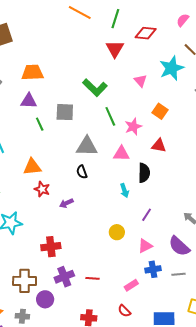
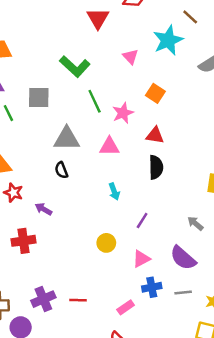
black semicircle: (144, 173) -> (156, 167), moved
purple arrow: (66, 203) -> (43, 209), turned 56
red cross: (51, 247) -> (24, 241), moved

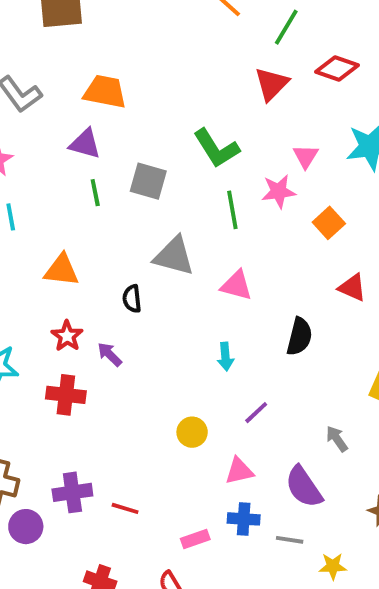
pink star: (123, 113) -> (279, 191), moved
red triangle: (155, 135) -> (352, 288), moved
black semicircle: (61, 170) -> (132, 299), moved
red star: (13, 193) -> (67, 336), moved

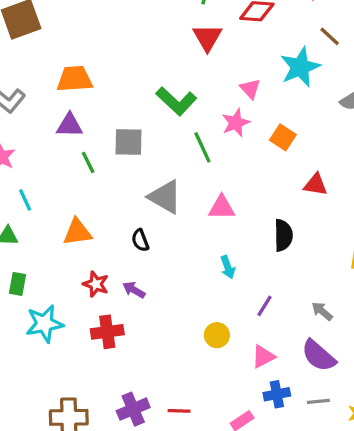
gray triangle: (174, 256) -> (165, 197), turned 30
gray arrow: (337, 439) -> (322, 311), moved

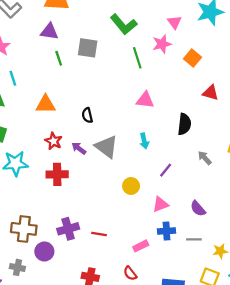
gray triangle: (165, 197) -> (106, 147), moved
gray arrow: (322, 311) -> (205, 158), moved
purple semicircle: (319, 356) -> (198, 209), size x0.7

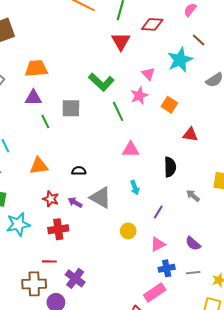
black semicircle: (87, 115) -> (79, 171), turned 112
purple cross: (68, 229) -> (75, 278), turned -30
red line: (99, 234) -> (49, 261), moved
pink rectangle: (141, 246) -> (155, 292), moved, size x1.5

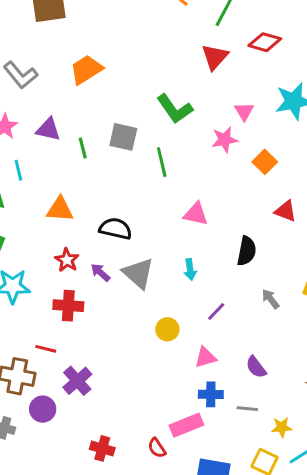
orange trapezoid: (36, 68) -> (86, 70), turned -40
purple triangle: (33, 98) -> (48, 129), moved
green line: (118, 111) -> (162, 162), moved
black semicircle: (79, 171) -> (116, 229), size x1.5

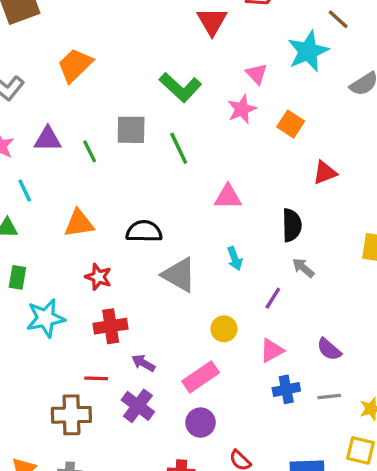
red triangle: (285, 211) -> (325, 173), turned -30
purple arrow: (100, 273) -> (143, 363), moved
gray arrow: (271, 299) -> (303, 268), moved
purple circle: (43, 409) -> (201, 423), moved
pink rectangle: (186, 425) -> (201, 377), moved

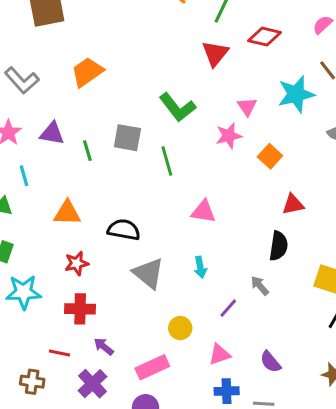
black semicircle: (292, 225) -> (279, 246), moved
red star: (98, 277) -> (77, 263), turned 30
brown cross: (71, 415) -> (32, 382), size x0.7

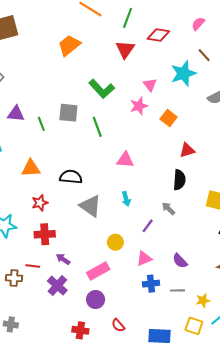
orange trapezoid: (87, 72) -> (69, 45), moved
brown cross: (32, 382) -> (14, 278), moved

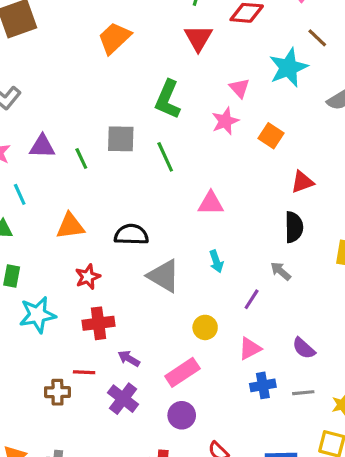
green L-shape: (102, 89) -> (168, 100), turned 70

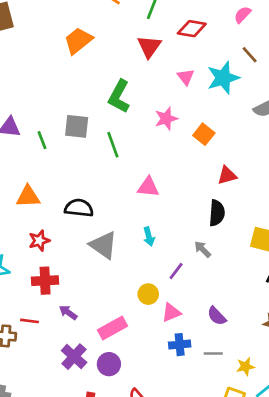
pink triangle: (240, 88) -> (186, 77), moved
yellow circle: (205, 327) -> (148, 294), moved
purple cross: (123, 399) -> (74, 357), moved

